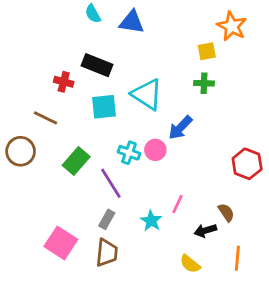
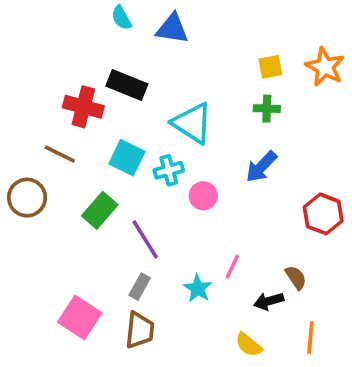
orange star: (232, 26) -> (325, 67), moved
red cross: (64, 82) -> (83, 107), size x1.5
cyan square: (104, 107) -> (127, 158), moved, turned 32
blue arrow: (180, 128) -> (261, 167), moved
cyan cross: (129, 153) -> (169, 170), moved, turned -35

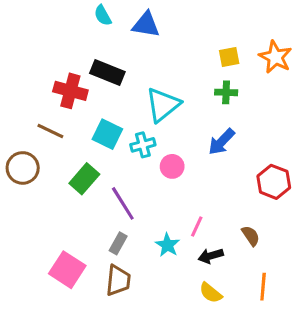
cyan triangle: (192, 123) -> (163, 105), turned 48
black arrow: (269, 301) -> (211, 256), moved

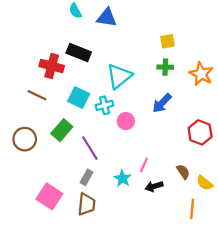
orange star: (275, 57) -> (201, 74), moved
brown circle: (23, 168) -> (25, 139), moved
yellow semicircle: (211, 293) -> (205, 183), moved

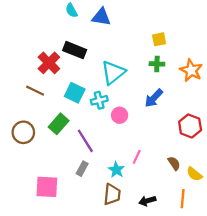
red cross: (52, 66) -> (49, 63), turned 30
black arrow: (154, 186) -> (147, 201), moved
pink square: (49, 196) -> (47, 187), turned -30
brown trapezoid: (87, 204) -> (112, 194), moved

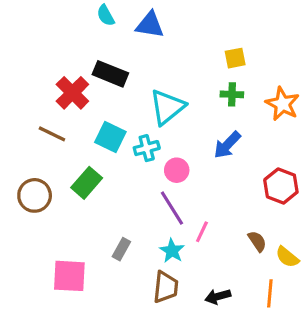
purple line: (85, 141) -> (172, 208), moved

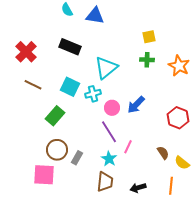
red cross: (72, 93) -> (26, 52), moved
blue arrow: (227, 145) -> (136, 105), moved
brown circle: (35, 195) -> (57, 150), moved

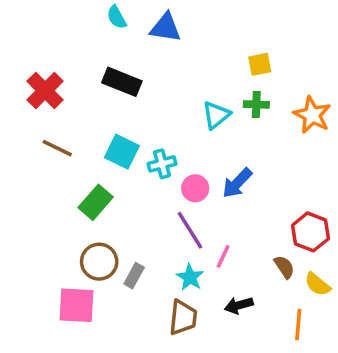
cyan triangle: (106, 68) -> (216, 115), moved, size x0.7
red hexagon: (178, 118) -> (310, 232), moved
black arrow: (138, 188) -> (239, 305), moved

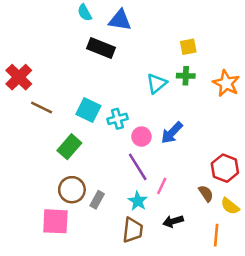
black rectangle: (122, 82) -> (101, 48), moved
red cross: (45, 91) -> (19, 77), moved

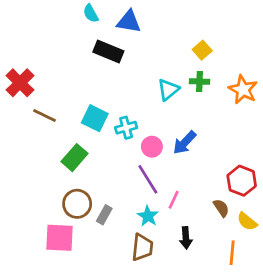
yellow square: (188, 47) -> (202, 50), turned -30
black arrow: (173, 221) -> (186, 238), turned -78

